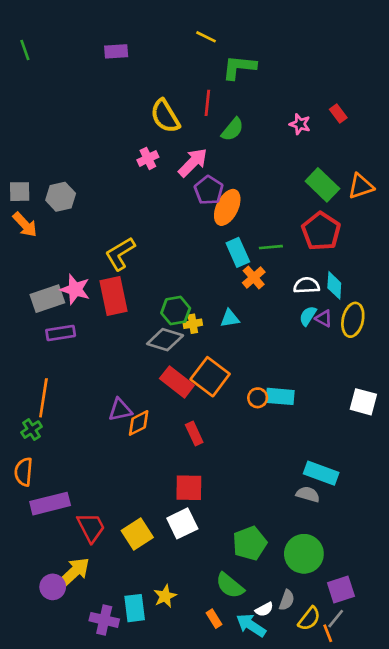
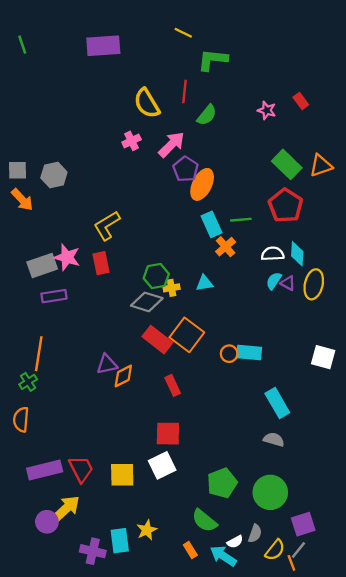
purple rectangle: (116, 51) -> (103, 46), size x1.6
red rectangle: (113, 296) -> (101, 263), size x0.7
cyan rectangle: (321, 473) -> (277, 403), moved, turned 40
purple rectangle: (50, 504) -> (45, 470), moved
yellow square: (137, 534) -> (122, 475), turned 32

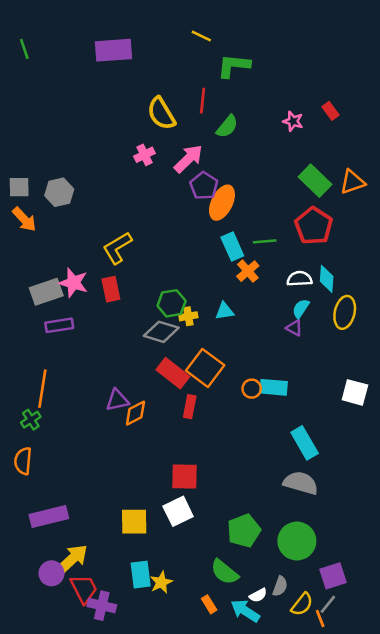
purple triangle: (288, 283) -> (294, 328), moved
red rectangle: (173, 385) -> (190, 407), moved, turned 36
gray semicircle: (274, 439) -> (301, 483), size x1.5
red trapezoid: (81, 469) -> (84, 589), moved
cyan rectangle: (120, 541) -> (141, 575), moved

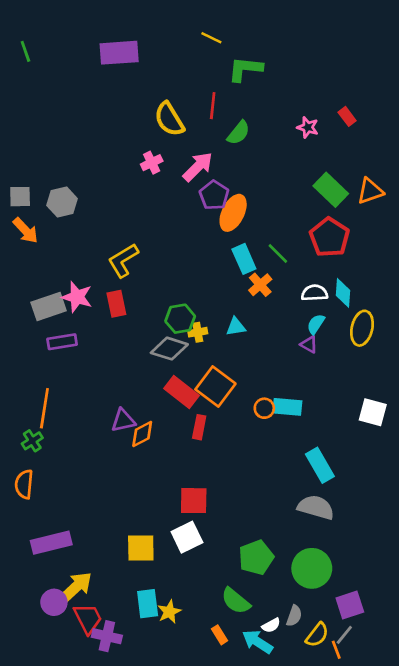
green line: (265, 241) -> (278, 254), turned 50

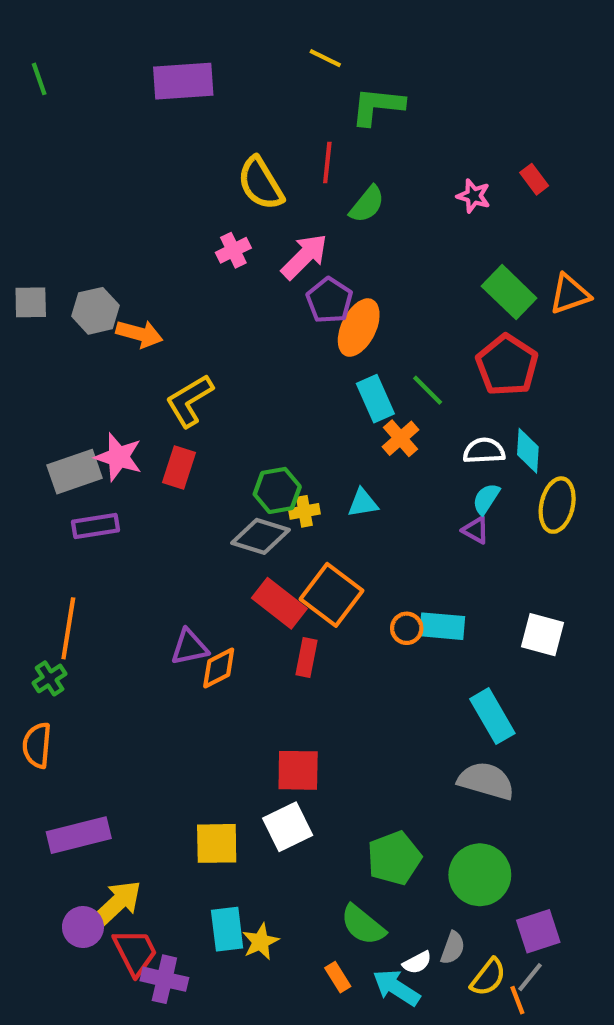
orange arrow: (25, 230) -> (139, 334), moved, turned -32
red rectangle: (116, 304) -> (179, 467), turned 30
white square: (373, 412) -> (542, 635), moved

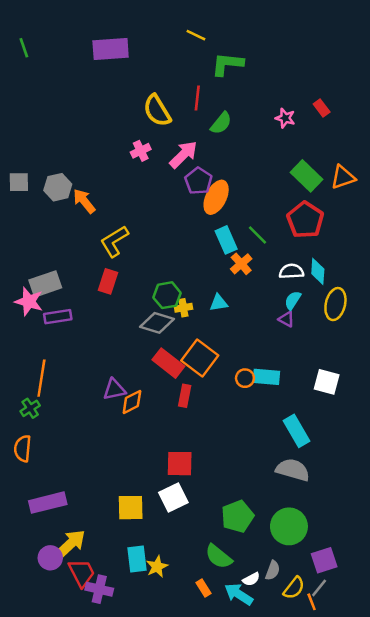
orange arrow: (139, 334) -> (84, 201), turned -144
pink star: (118, 457) -> (29, 302), moved

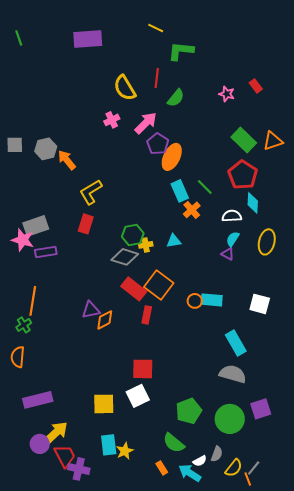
cyan diamond: (318, 271) -> (253, 203), moved
purple square: (324, 560) -> (261, 409), moved

